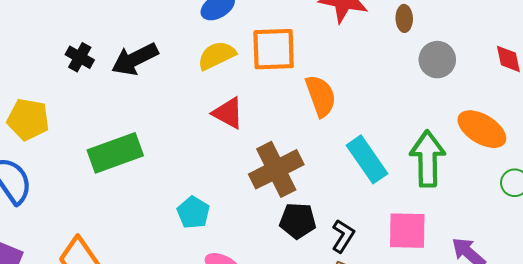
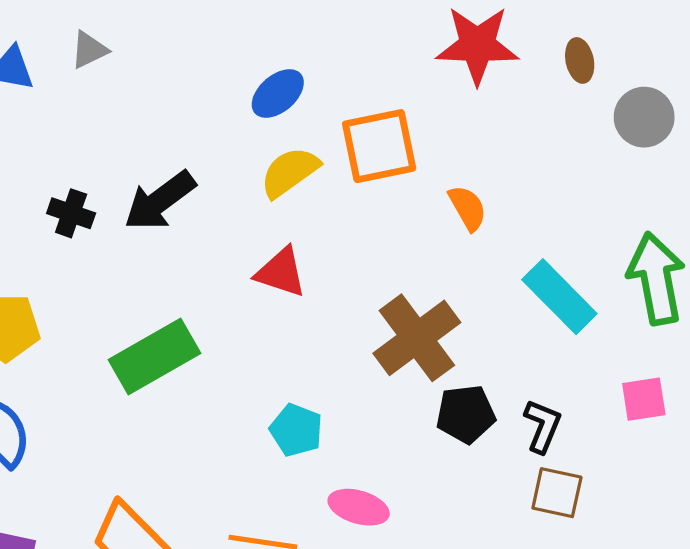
orange semicircle: (321, 96) -> (468, 208), size x0.7
red triangle: (228, 113) -> (281, 272), moved
pink square: (407, 231) -> (644, 399), size x0.7

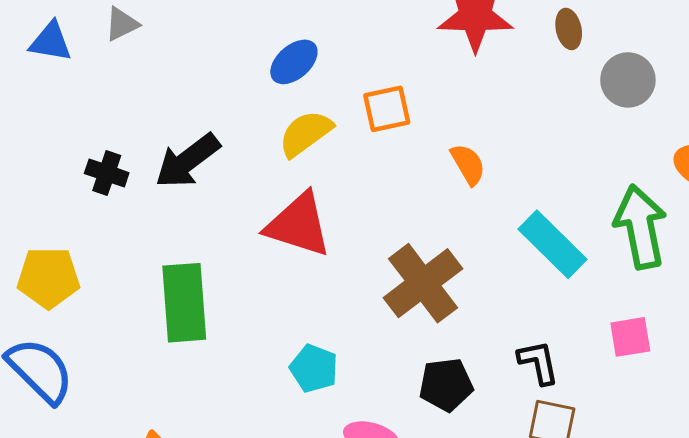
orange square: (379, 146) -> (387, 109), size x0.7
red triangle: (281, 272) -> (298, 225), size x1.4
green rectangle: (155, 356) -> (184, 303), turned -64
black pentagon: (466, 414) -> (446, 385), moved
black L-shape: (542, 426) -> (538, 362), turned -33

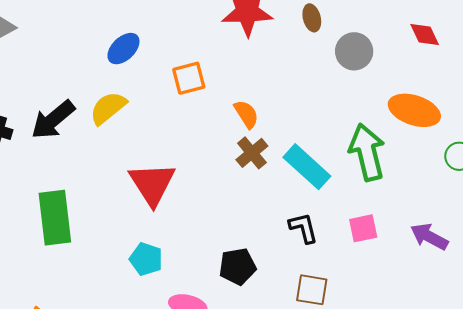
yellow semicircle: (305, 133) -> (108, 108), moved
red triangle: (298, 225) -> (152, 184), moved, turned 42
brown cross: (423, 283) -> (252, 153), moved, size x0.6
black L-shape: (538, 362) -> (303, 228), moved

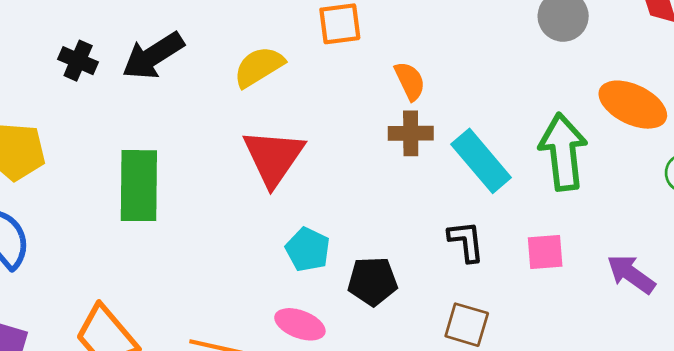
yellow semicircle: (108, 108) -> (259, 67), moved
brown cross: (252, 153) -> (411, 133), turned 32
cyan pentagon: (146, 259) -> (308, 250), moved

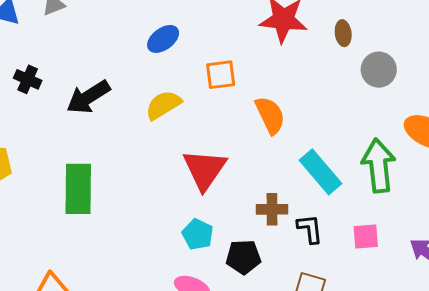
black cross: (78, 61) -> (28, 79), moved
orange semicircle: (410, 81) -> (270, 115), size x1.4
brown cross: (411, 133) -> (272, 209), moved
red triangle: (273, 157) -> (204, 169), moved

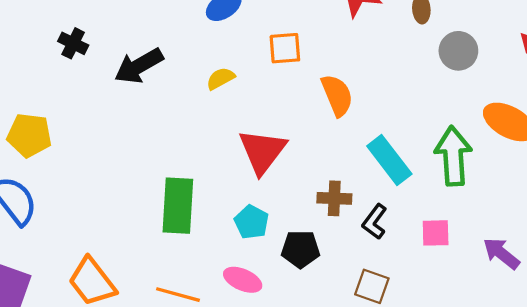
yellow semicircle: (163, 105) -> (221, 78), size x0.7
green rectangle: (78, 189) -> (178, 206), moved
black L-shape: (310, 229) -> (375, 222), turned -140

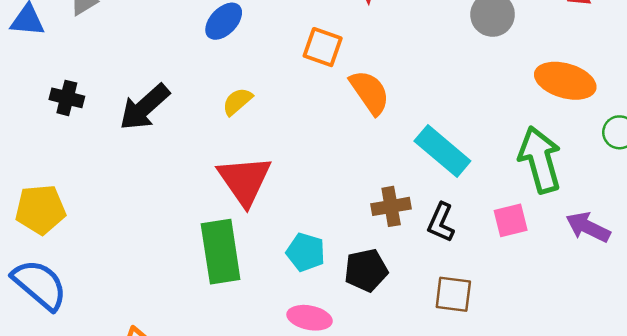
orange square: (285, 48) -> (323, 47), moved, turned 36
red triangle: (262, 151) -> (245, 180), moved
green arrow: (453, 156) -> (540, 160), moved

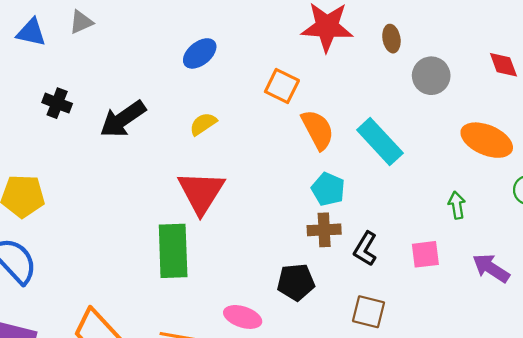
cyan rectangle: (442, 151) -> (380, 141), moved
green arrow: (540, 160) -> (457, 205), size x0.5
cyan pentagon: (306, 252) -> (328, 189), moved

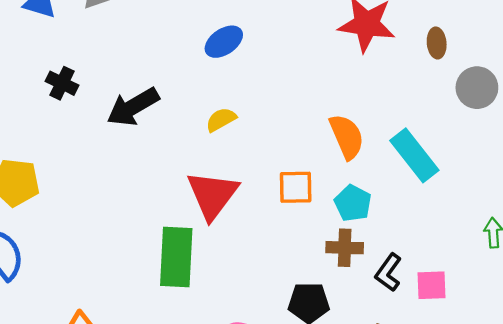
orange square: (282, 86) -> (296, 187), moved, turned -32
pink square: (425, 254) -> (431, 285), moved

